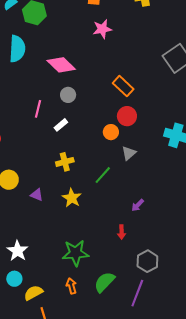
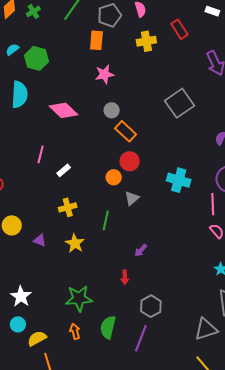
gray circle: (68, 95) -> (112, 110), moved
green line: (103, 175) -> (106, 220), turned -30
green semicircle: (104, 282) -> (108, 327), turned -30

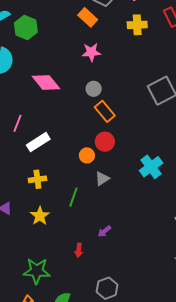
orange rectangle: (96, 40) -> (88, 17), turned -60
white rectangle: (64, 170) -> (38, 142), size x1.6
cyan cross: (179, 180) -> (151, 167), turned 30
red arrow: (125, 277) -> (79, 250), moved

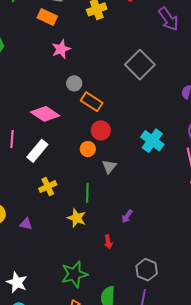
pink diamond: (46, 83) -> (45, 114), moved
yellow star: (40, 216) -> (77, 218), moved

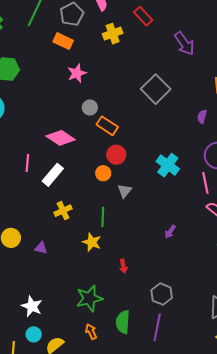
purple arrow: (127, 216) -> (170, 232), moved

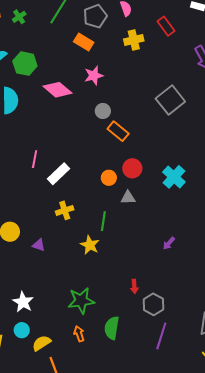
pink diamond: (61, 138) -> (58, 90), moved
red circle: (116, 155) -> (132, 168), moved
gray triangle: (125, 191) -> (128, 198), turned 42
red arrow: (123, 266) -> (134, 286), moved
purple line: (157, 327) -> (161, 336), moved

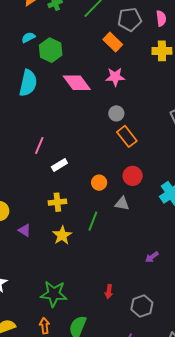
white rectangle: (59, 174) -> (59, 165), size x0.7
orange circle: (109, 178) -> (99, 183), moved
yellow star: (90, 245) -> (62, 235), moved
gray hexagon: (153, 304) -> (142, 306), moved

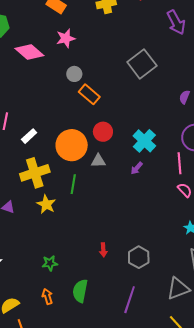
orange circle: (99, 183) -> (72, 145), size x2.0
yellow cross: (57, 202) -> (35, 173), size x1.6
purple arrow: (152, 257) -> (137, 168), moved
green star: (54, 294) -> (50, 263), size x0.6

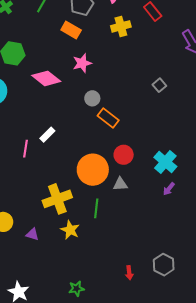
gray square: (142, 64) -> (159, 85), size x0.5
white rectangle: (29, 136) -> (47, 135), moved
purple arrow: (137, 168) -> (169, 189), moved
gray hexagon: (139, 257) -> (164, 265), moved

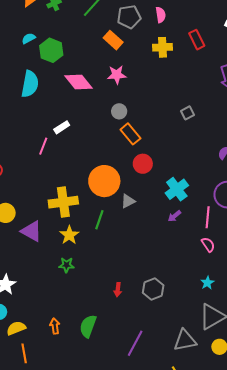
white rectangle: (47, 135) -> (62, 127), moved
red circle: (124, 155) -> (143, 164), moved
gray triangle: (120, 184) -> (128, 201), turned -35
purple triangle: (32, 234) -> (31, 231), size x1.6
green star: (76, 289) -> (66, 265), moved

